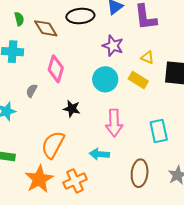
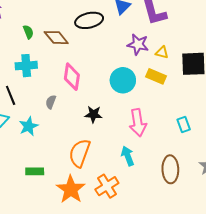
purple star: (113, 46) -> (138, 44), moved
cyan rectangle: (159, 131) -> (184, 125), size x0.7
cyan arrow: (99, 154) -> (128, 156), turned 72

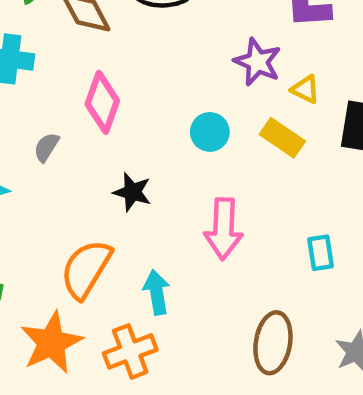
cyan circle: (123, 80) -> (210, 132), size x0.7
cyan arrow: (128, 156) -> (157, 292), moved

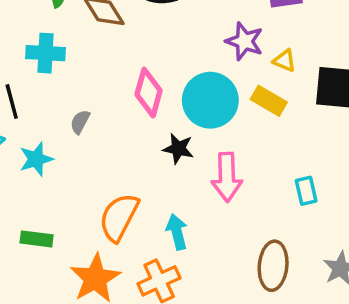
pink diamond: (102, 102) -> (149, 93), moved
cyan circle: (210, 132) -> (210, 100), size x1.8
black star: (132, 192) -> (178, 149), moved

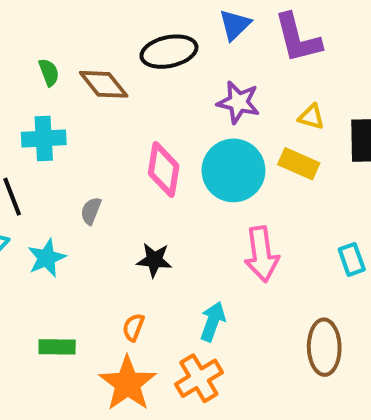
purple star: (244, 41) -> (238, 102), moved
black star: (178, 149) -> (154, 260), moved
orange semicircle: (119, 217) -> (133, 327), moved, size x0.5
cyan arrow: (177, 232) -> (213, 321), turned 40

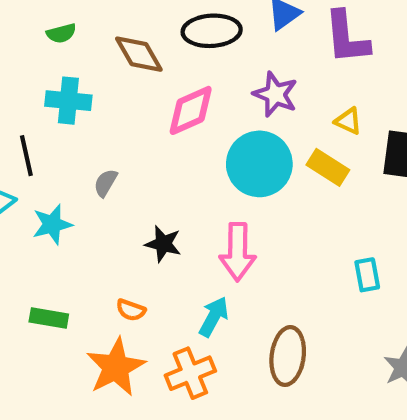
green semicircle: (49, 72) -> (61, 33), moved, turned 88
pink diamond: (164, 170) -> (191, 110), moved, turned 48
pink arrow: (262, 254) -> (238, 252), moved
orange semicircle: (133, 327) -> (131, 310), turned -100
brown ellipse: (324, 347) -> (288, 356), moved

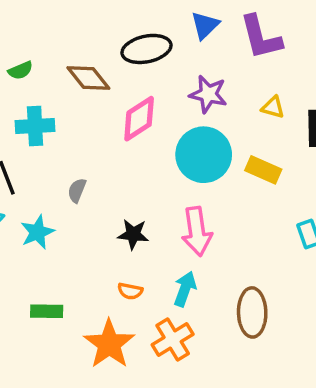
yellow rectangle: (328, 167) -> (263, 170), moved
orange semicircle: (131, 310) -> (130, 291), moved

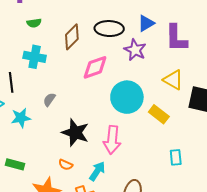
brown diamond: (88, 78) -> (72, 37), turned 70
purple star: (208, 94) -> (135, 50), moved
yellow triangle: (273, 107) -> (173, 80), size x1.5
black star: (133, 234) -> (75, 133), size x1.5

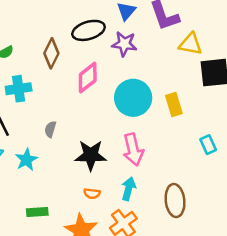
yellow triangle: (173, 80) -> (191, 44), moved
yellow rectangle: (159, 114) -> (174, 104), turned 54

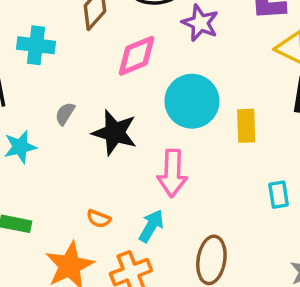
black star: (91, 155) -> (115, 133), moved

